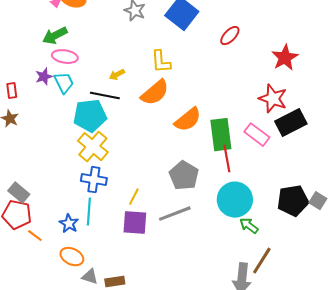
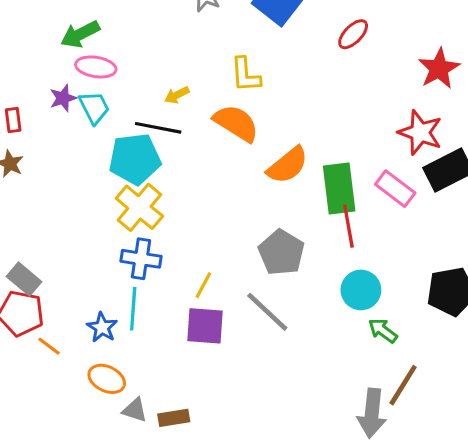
orange semicircle: (155, 93) -> (236, 123), turned -108
cyan circle: (235, 200) -> (361, 290), size x0.7
gray line: (175, 214) -> (267, 312), turned 64

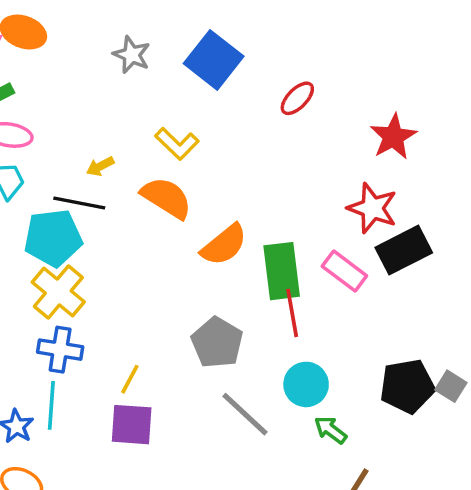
yellow L-shape: (245, 75) -> (177, 144), turned -42
gray line: (267, 312) -> (245, 414), moved

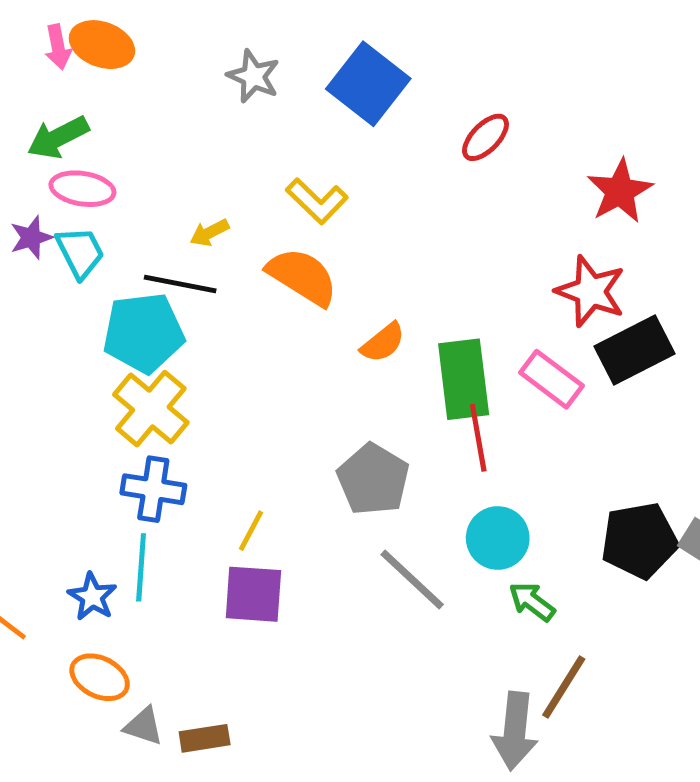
orange semicircle: (224, 245) -> (383, 343), size x0.7

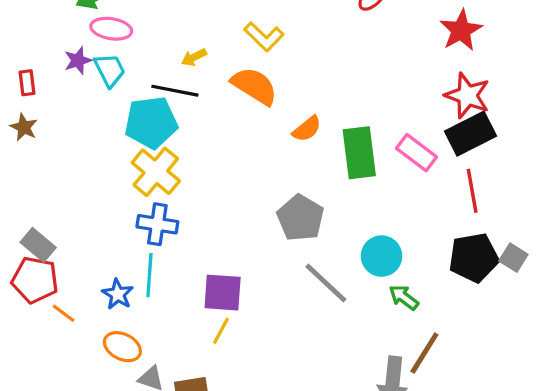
red star: (591, 291) -> (467, 95), moved
red line: (478, 438) -> (472, 191), moved
yellow line: (251, 531) -> (221, 331), moved

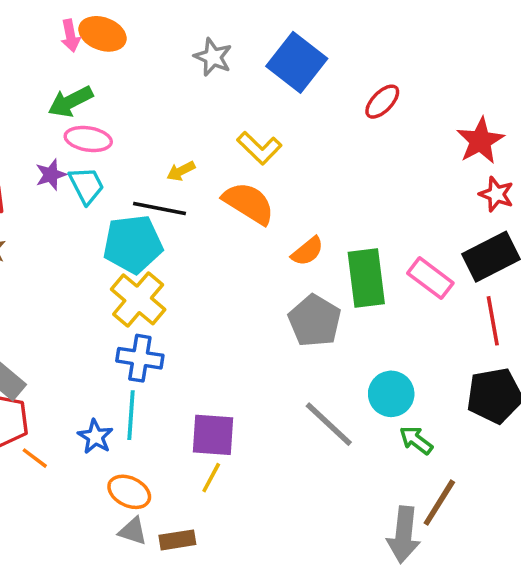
red star: (467, 95) -> (496, 194), moved, size x0.7
gray pentagon: (300, 218) -> (315, 321), moved
orange ellipse: (122, 347) -> (129, 492), moved

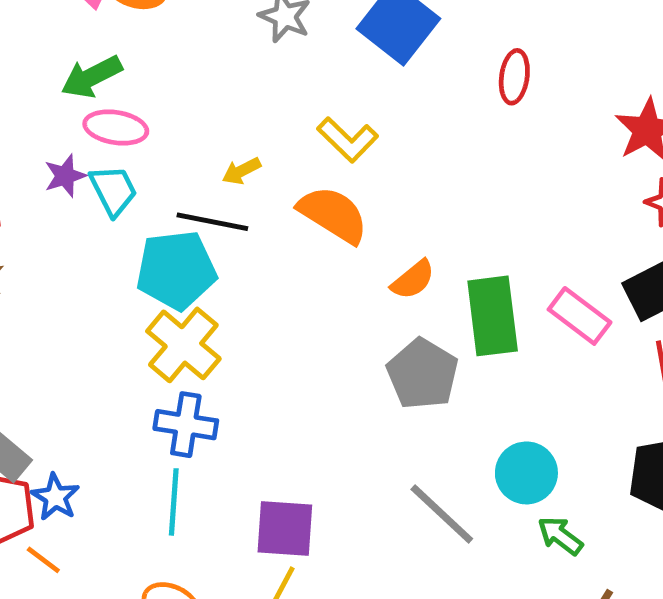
red ellipse: (382, 102) -> (514, 77), turned -36
blue star: (95, 437) -> (55, 497), moved

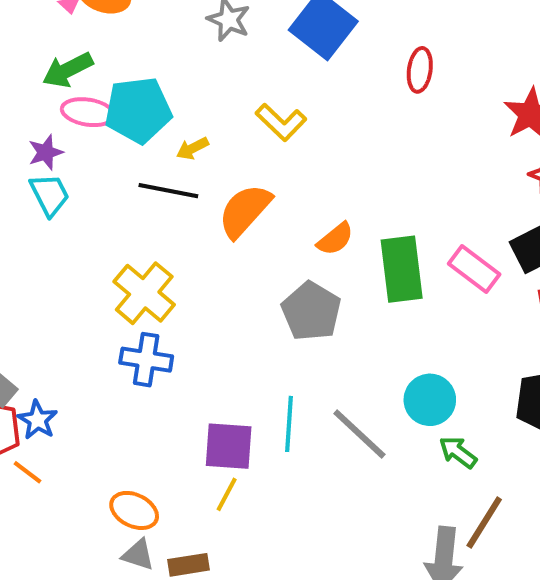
cyan trapezoid: (113, 190) -> (50, 195), moved
orange semicircle: (333, 214) -> (245, 211), moved, turned -80
cyan pentagon: (176, 270) -> (138, 110), moved
gray pentagon: (423, 374) -> (311, 311), moved
cyan line: (174, 502) -> (289, 424), moved

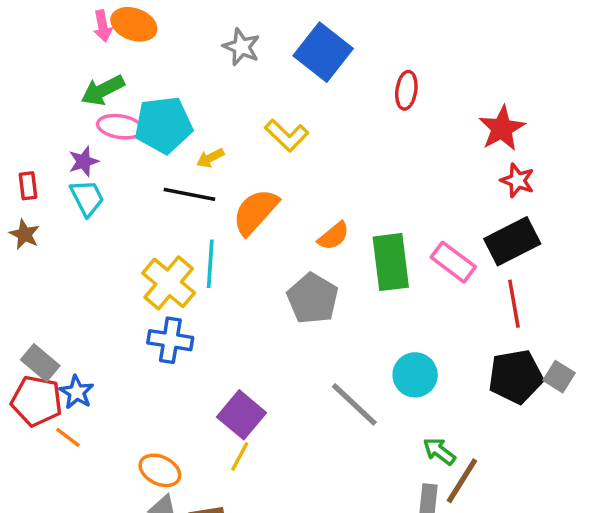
cyan line: (289, 424) -> (210, 264), moved
purple square: (229, 446) -> (241, 415), turned 36
green arrow: (458, 452) -> (439, 451), moved

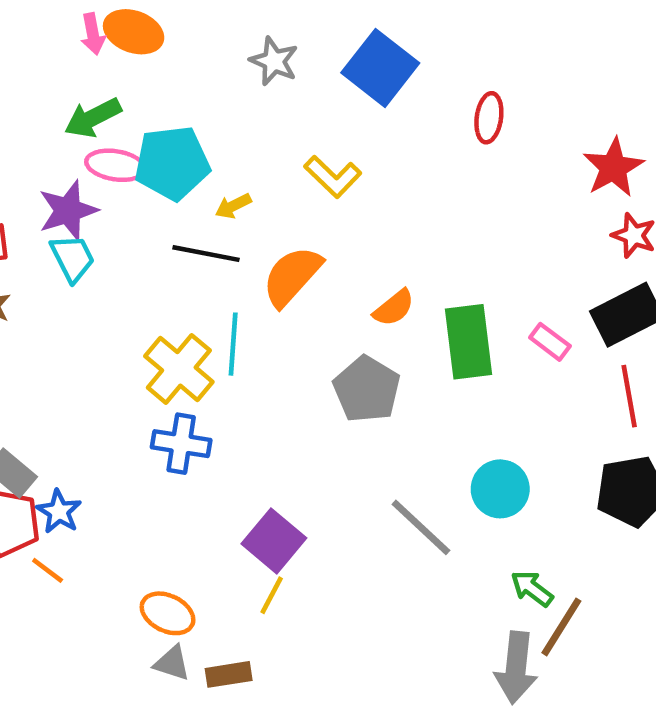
purple star: (84, 161) -> (68, 211), size x1.5
pink rectangle: (453, 262) -> (550, 342), size x0.7

